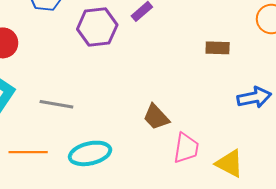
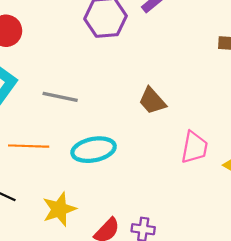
brown trapezoid: (156, 117) -> (152, 101), moved

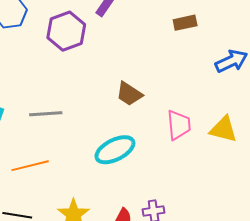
cyan ellipse: (94, 150) -> (115, 150), moved

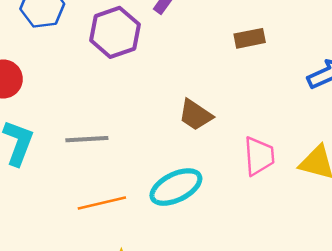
brown rectangle: (185, 23) -> (250, 38), moved
orange line: (30, 166) -> (102, 203), moved

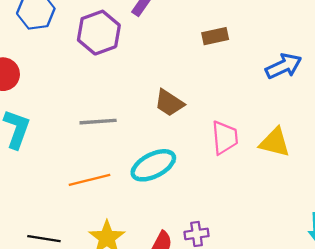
gray line: (87, 139) -> (98, 122), moved

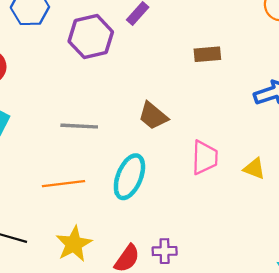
yellow triangle: (275, 142) -> (254, 168), size x0.7
cyan ellipse: (153, 165) -> (129, 177), turned -48

